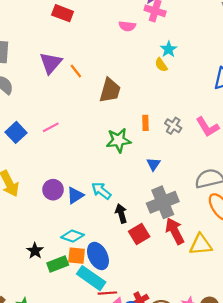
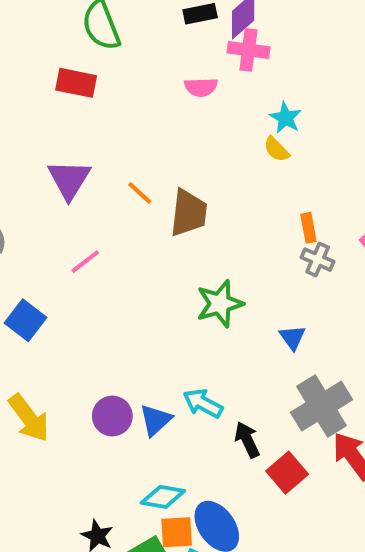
orange line: (76, 71) -> (140, 193), moved
orange rectangle: (145, 123) -> (308, 228), moved
pink line: (51, 127) -> (85, 262), moved

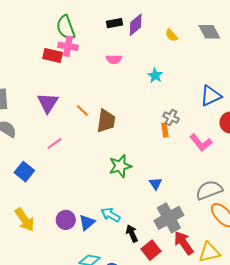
pink cross: (248, 50) -> (68, 46), moved
yellow semicircle: (276, 149) -> (171, 35), moved
gray cross: (318, 260) -> (171, 117), moved

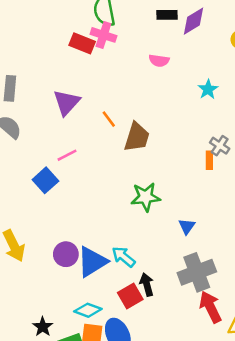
blue square: (24, 172) -> (45, 180), moved
blue triangle: (87, 222) -> (92, 262), size x1.5
red square: (151, 250) -> (130, 296), moved

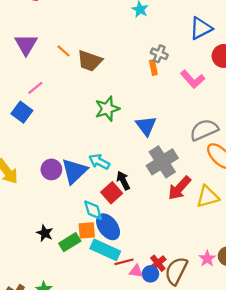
brown trapezoid: (137, 137) -> (90, 61), turned 104
blue triangle: (187, 226) -> (146, 126), size x1.5
red arrow: (210, 307) -> (179, 188), turned -100
cyan diamond: (88, 310) -> (93, 210), moved, turned 65

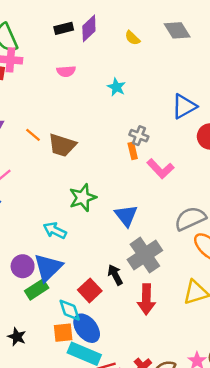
pink L-shape: (193, 79) -> (160, 169), moved
cyan arrow: (99, 162) -> (55, 230), moved
black arrow: (123, 181) -> (115, 275), moved
red arrow: (179, 188) -> (146, 299), moved, turned -40
green rectangle: (70, 242) -> (37, 289), moved

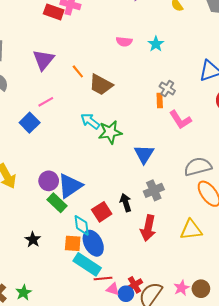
pink semicircle: (66, 71) -> (124, 42), moved
cyan arrow: (55, 230) -> (90, 121), moved
gray cross: (145, 255) -> (154, 190), size x0.7
green rectangle: (37, 289) -> (57, 203), turned 66

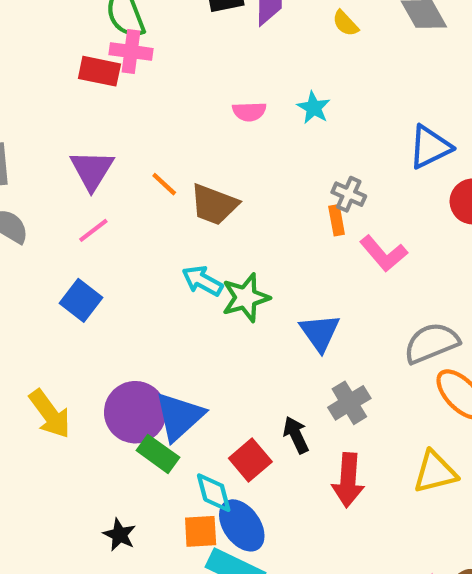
pink line: (46, 102) -> (93, 230), moved
purple circle: (49, 181) -> (135, 412), size x1.5

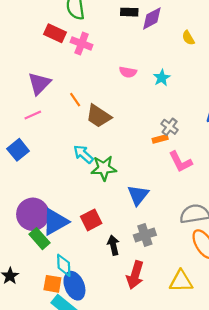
pink cross: (131, 52) -> (82, 44), moved
orange rectangle: (337, 220) -> (160, 139), turned 72
red square: (250, 460) -> (91, 220), moved

